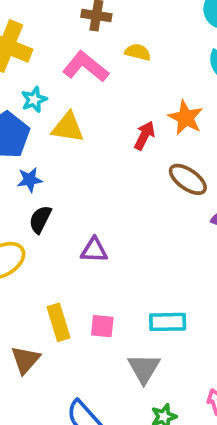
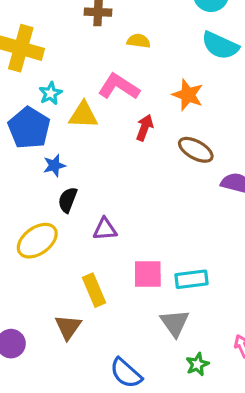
pink L-shape: (86, 67) -> (119, 87), moved
red arrow: (144, 136) -> (145, 128), moved
purple triangle: (94, 250) -> (105, 229), moved
pink square: (102, 326) -> (148, 274), moved, size x1.4

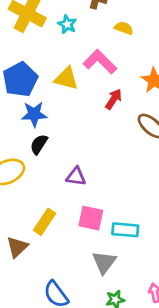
cyan star: (50, 93) -> (67, 24), moved, turned -30
blue star: (54, 165) -> (34, 114), size x1.4
purple triangle: (105, 229) -> (76, 177), moved
yellow rectangle: (94, 290) -> (45, 222), turned 45

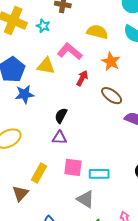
yellow semicircle: (124, 28) -> (97, 32), moved, size x1.5
black semicircle: (39, 144) -> (61, 116), moved
gray triangle: (104, 262) -> (86, 199), turned -30

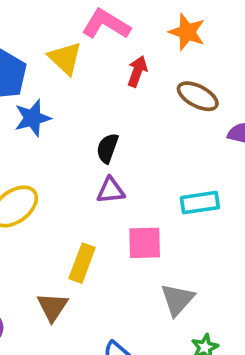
yellow triangle: (46, 66) -> (65, 58), turned 42
cyan rectangle: (99, 174) -> (200, 203), moved
gray triangle: (86, 199) -> (177, 300), turned 48

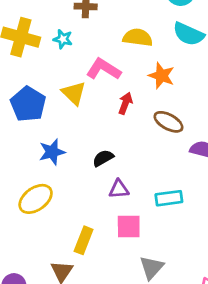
blue star: (33, 118) -> (52, 152), moved
black semicircle: (107, 148) -> (103, 158), turned 40
purple triangle: (111, 190) -> (119, 189), moved

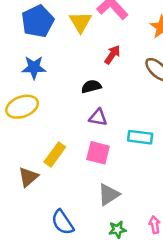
red arrow: (125, 103) -> (112, 55), moved
blue star: (52, 152) -> (34, 68), moved

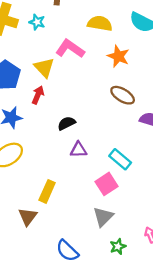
red arrow: (112, 55) -> (38, 95), moved
cyan rectangle: (140, 137) -> (120, 159), turned 45
pink square: (98, 153) -> (107, 184), moved, turned -35

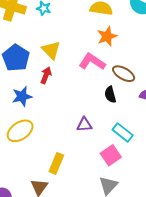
pink L-shape: (70, 49) -> (92, 62), moved
orange star: (118, 56) -> (107, 36), moved, turned 30
black semicircle: (66, 123) -> (110, 95), moved, turned -77

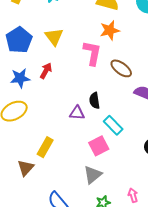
pink L-shape: (92, 62) -> (92, 53), turned 60
red arrow: (46, 75) -> (46, 71), moved
black semicircle: (110, 95) -> (94, 101), moved

